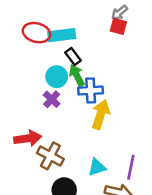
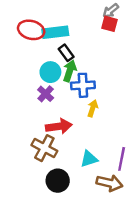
green arrow: (77, 75) -> (70, 71), turned 45
yellow arrow: (101, 114) -> (93, 108), size x0.6
red arrow: (28, 138) -> (59, 126), moved

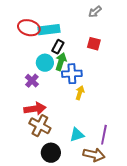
red square: (109, 24) -> (94, 44), moved
black rectangle: (66, 53) -> (58, 47), turned 64
purple cross: (46, 94) -> (32, 81), moved
red arrow: (59, 126) -> (35, 109), moved

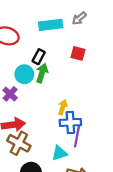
cyan rectangle: (49, 30) -> (51, 25), moved
blue cross: (72, 74) -> (70, 122), moved
purple line: (104, 135) -> (77, 137), moved

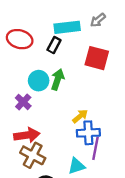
red square: (78, 53) -> (97, 58), size x1.5
black rectangle: (39, 57) -> (54, 45), moved
yellow arrow: (63, 107) -> (80, 116), turned 32

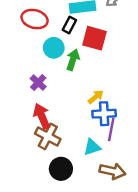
red square: (97, 58) -> (94, 38), moved
cyan circle: (39, 81) -> (54, 48), moved
red arrow: (27, 135) -> (42, 116), turned -105

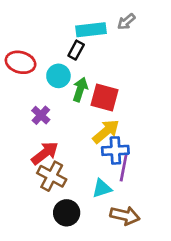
red ellipse: (35, 19) -> (21, 62), moved
red square: (94, 38) -> (105, 98), moved
yellow arrow: (96, 97) -> (106, 131), size x1.5
red arrow: (42, 116) -> (45, 153), turned 75

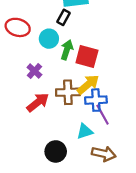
purple line: (124, 168) -> (103, 115), turned -40
brown cross: (52, 176) -> (68, 92), moved, turned -30

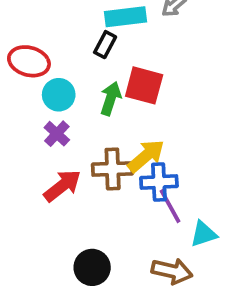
cyan circle: (49, 39) -> (59, 95), moved
red square: (87, 56) -> (144, 85), moved
cyan triangle: (85, 131) -> (204, 234), moved

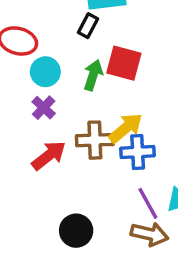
purple line: (170, 206) -> (148, 203), moved

